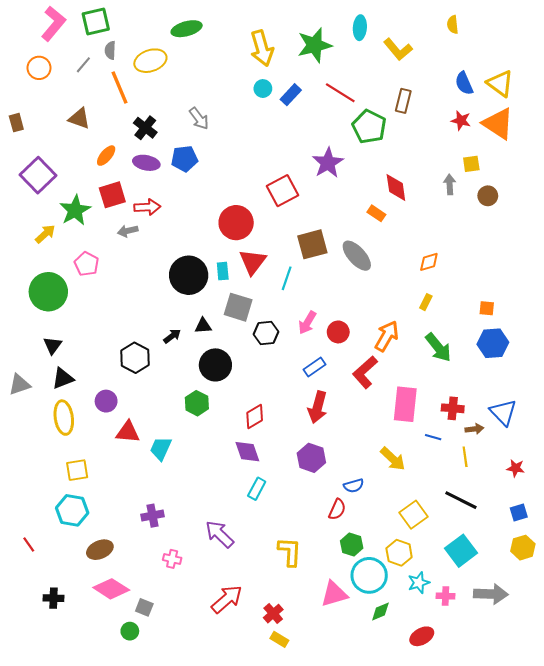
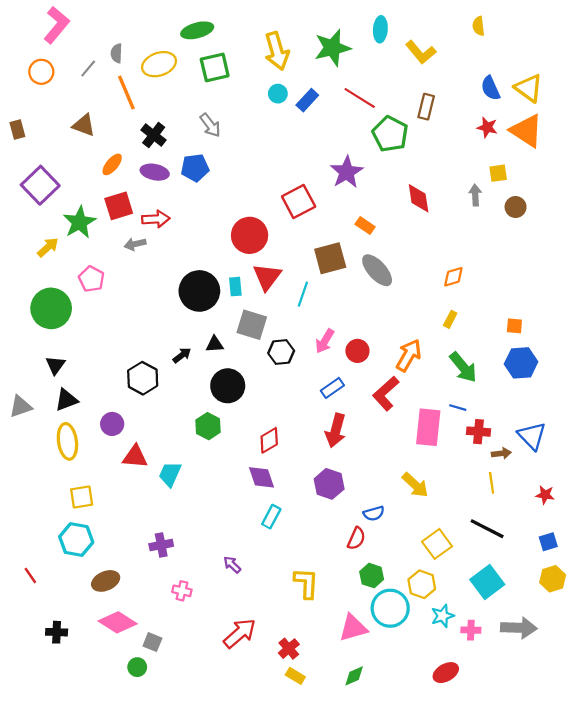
green square: (96, 21) -> (215, 67), moved
orange rectangle: (376, 213) -> (365, 226), moved
blue line: (433, 437) -> (458, 408), moved
purple arrow: (220, 534) -> (232, 565), size x0.6
green diamond: (380, 612) -> (354, 676), moved

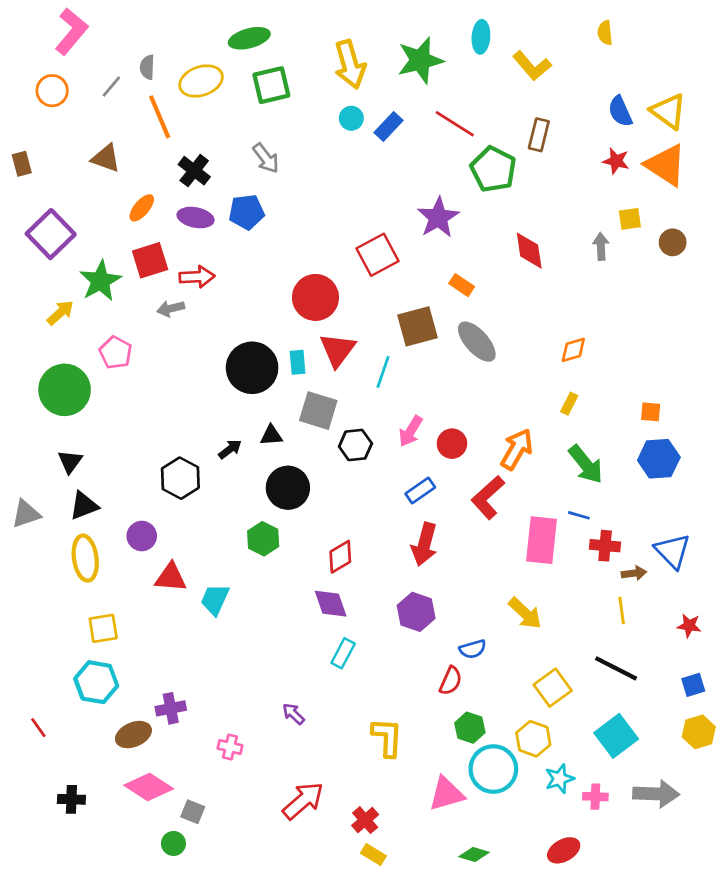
brown circle: (516, 207) -> (673, 242), moved
purple cross: (161, 545) -> (171, 708), moved
green diamond: (354, 676) -> (474, 855), moved, turned 40

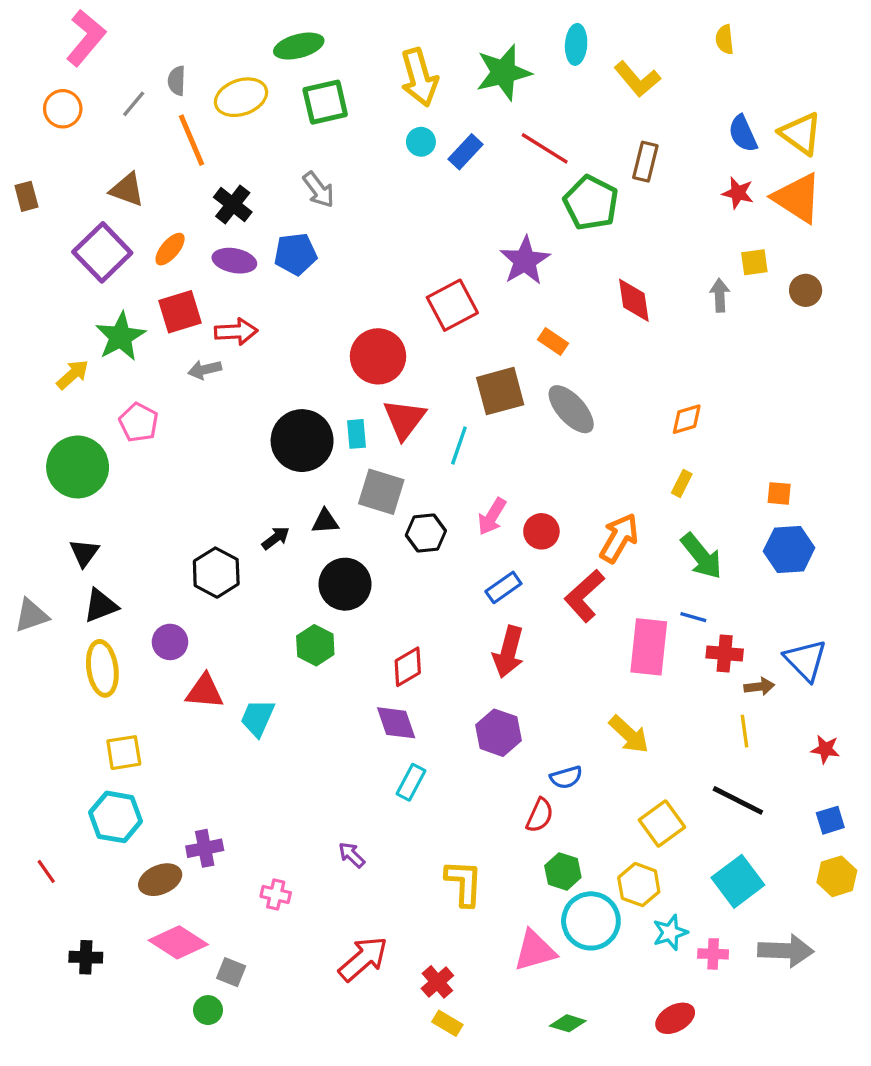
purple square: (51, 234) -> (102, 252), moved

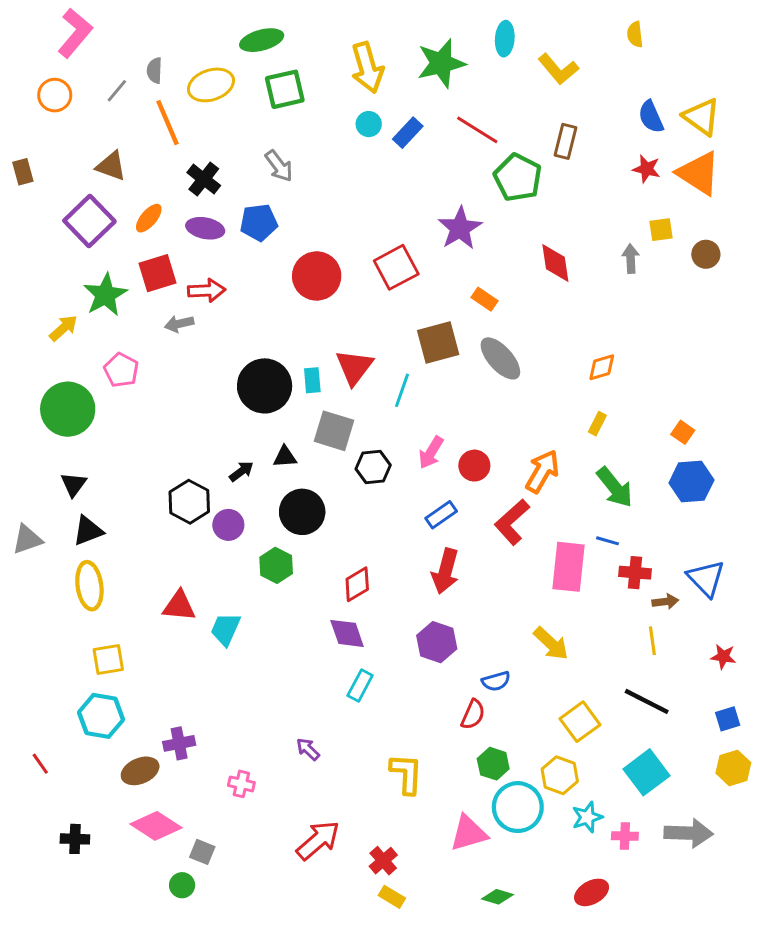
red circle: (378, 356) -> (317, 276), moved
orange square: (779, 493) -> (683, 432), turned 30
purple circle: (170, 642) -> (228, 525), moved

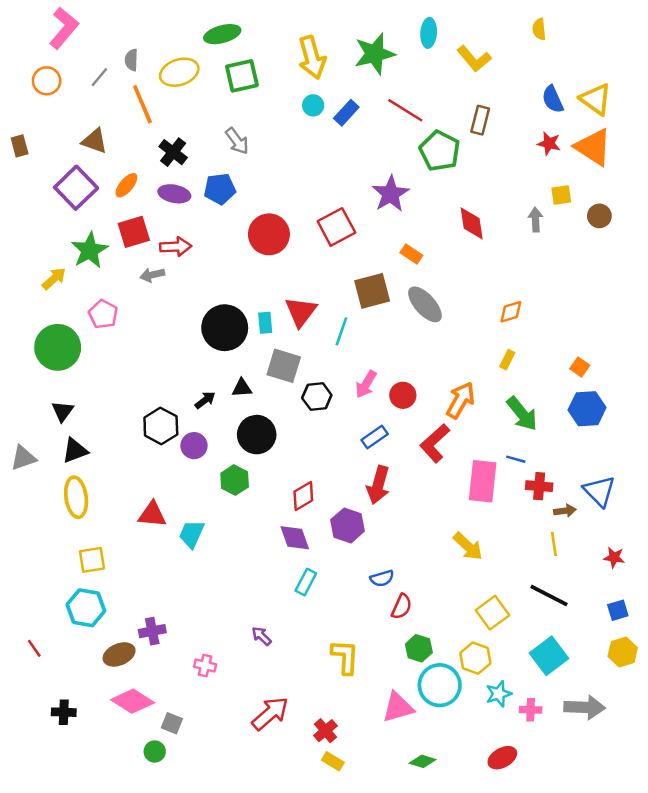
purple hexagon: (437, 642) -> (348, 525), moved
blue semicircle: (496, 681) -> (382, 578), moved

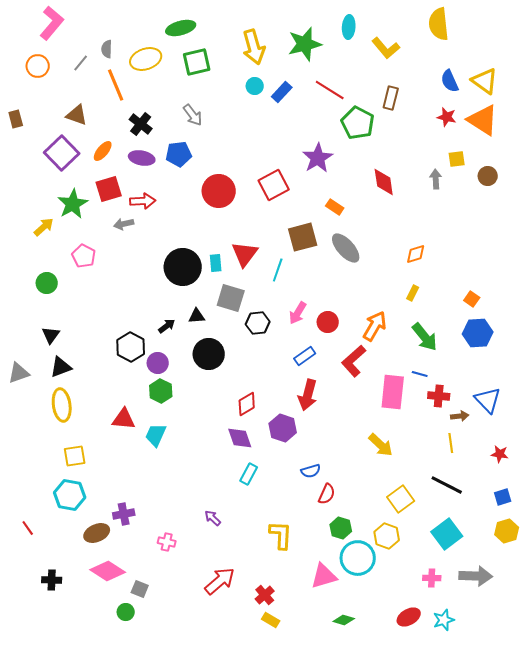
yellow semicircle: (539, 29) -> (439, 24), size x1.8
green circle: (58, 347) -> (47, 283), size x0.6
green hexagon: (235, 480) -> (161, 391), moved
cyan star: (499, 694) -> (444, 620), moved

